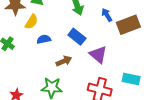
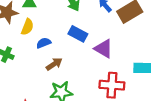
brown arrow: (64, 61) -> (54, 64), moved

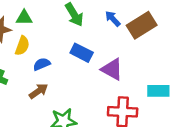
brown arrow: (54, 64) -> (38, 91), moved

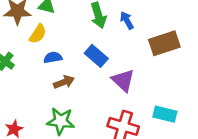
blue arrow: (113, 19) -> (127, 20), moved
brown arrow: (38, 91) -> (64, 82), moved

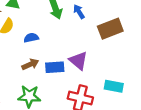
blue rectangle: (96, 56) -> (55, 67), moved, turned -42
blue semicircle: (53, 57) -> (31, 38), moved

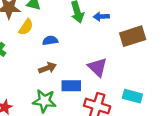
blue arrow: (79, 12) -> (101, 17), turned -64
blue rectangle: (55, 67) -> (71, 86), moved

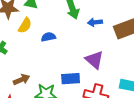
blue arrow: (101, 17) -> (95, 22), moved
brown arrow: (48, 68) -> (21, 80), moved

